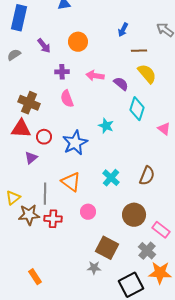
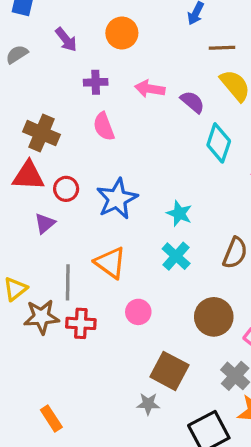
cyan star: (106, 126) -> (179, 213), moved

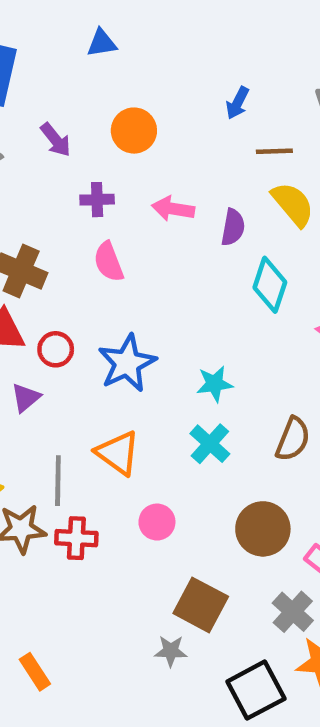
purple semicircle: (192, 102) -> (233, 227), turned 60
cyan star: (179, 213) -> (215, 384), turned -30

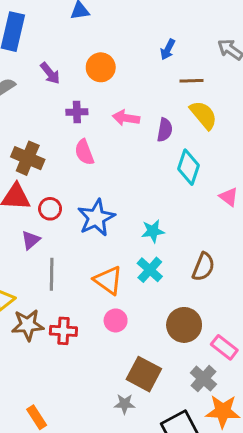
orange triangle: (118, 453) -> (108, 280), moved
gray line: (58, 481) -> (52, 274), moved

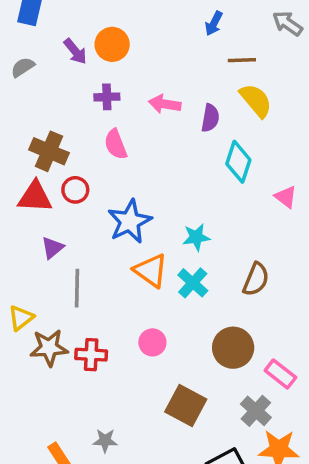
orange circle: (101, 67) -> (112, 44), moved
red circle: (50, 209) -> (75, 190), moved
orange triangle: (108, 280) -> (151, 271), moved
gray star: (125, 404) -> (105, 441), moved

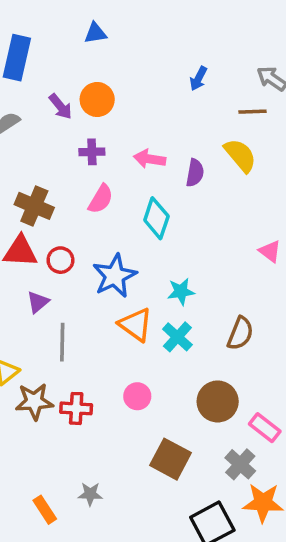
brown line: (242, 60) -> (253, 112), moved
pink semicircle: (116, 144) -> (101, 199), turned -128
cyan diamond: (238, 162) -> (156, 218), moved
red circle: (75, 190) -> (60, 260), moved

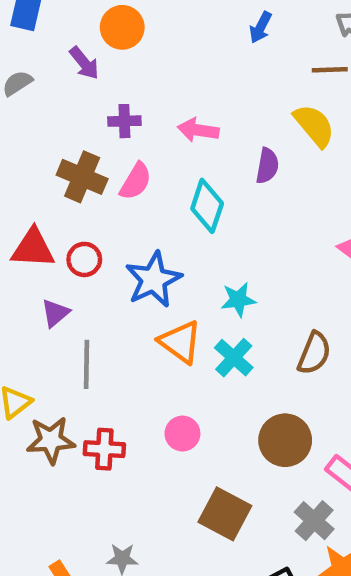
orange circle: (97, 99) -> (122, 27), moved
purple semicircle: (195, 173) -> (267, 166), moved
brown cross: (34, 206) -> (82, 177), moved

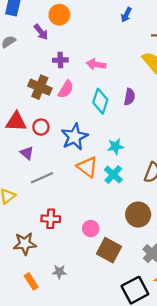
purple semicircle: (267, 166) -> (129, 97), moved
purple triangle: (55, 313) -> (27, 153), turned -40
gray line: (86, 364) -> (42, 178), turned 65
pink circle: (182, 434) -> (91, 229), moved
brown star: (51, 440) -> (25, 244), moved

